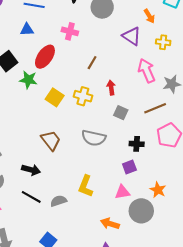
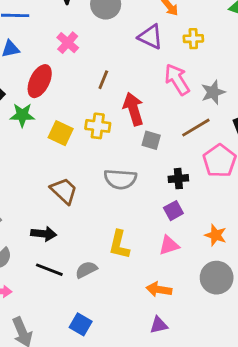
pink cross: (70, 31) -> (68, 43), turned 35
red arrow: (111, 88) -> (133, 109), size x1.6
gray circle: (141, 211) -> (217, 278), moved

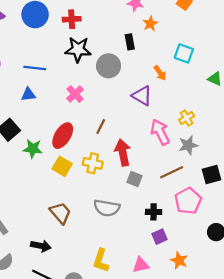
yellow cross: (193, 39) -> (187, 118), moved, turned -35
red ellipse: (40, 81) -> (63, 136), moved
purple square: (173, 211) -> (160, 237), moved

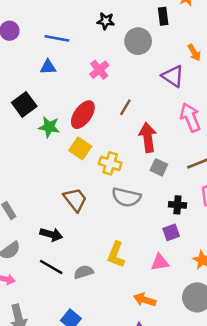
black star: (78, 49) -> (106, 21), size x0.6
yellow cross: (93, 163) -> (110, 163), moved
purple square: (160, 237) -> (171, 232), moved

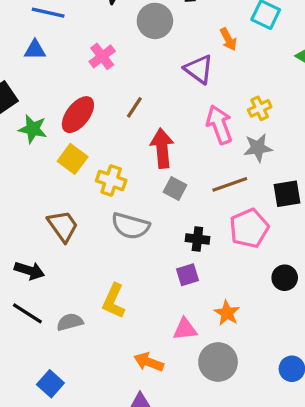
pink triangle: (160, 262) -> (185, 329), moved

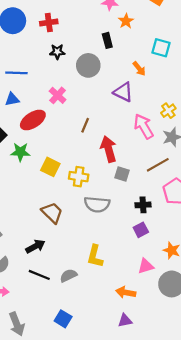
red ellipse: (78, 115) -> (33, 120), moved, turned 30
black arrow: (29, 271) -> (35, 246), turned -36

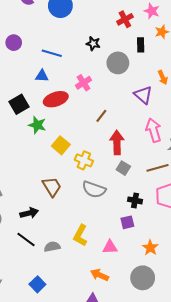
red cross: (49, 23) -> (125, 19), moved, turned -35
pink triangle: (146, 266) -> (110, 247), moved

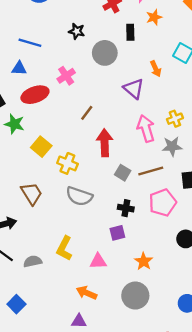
gray square: (123, 168) -> (123, 173), moved

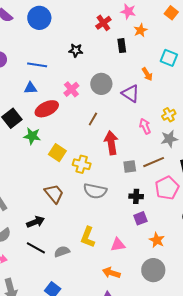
gray circle: (105, 53) -> (101, 84), moved
pink arrow: (146, 128) -> (145, 126), size x0.7
gray square: (123, 173) -> (130, 166), turned -32
purple square: (117, 233) -> (140, 218), moved

